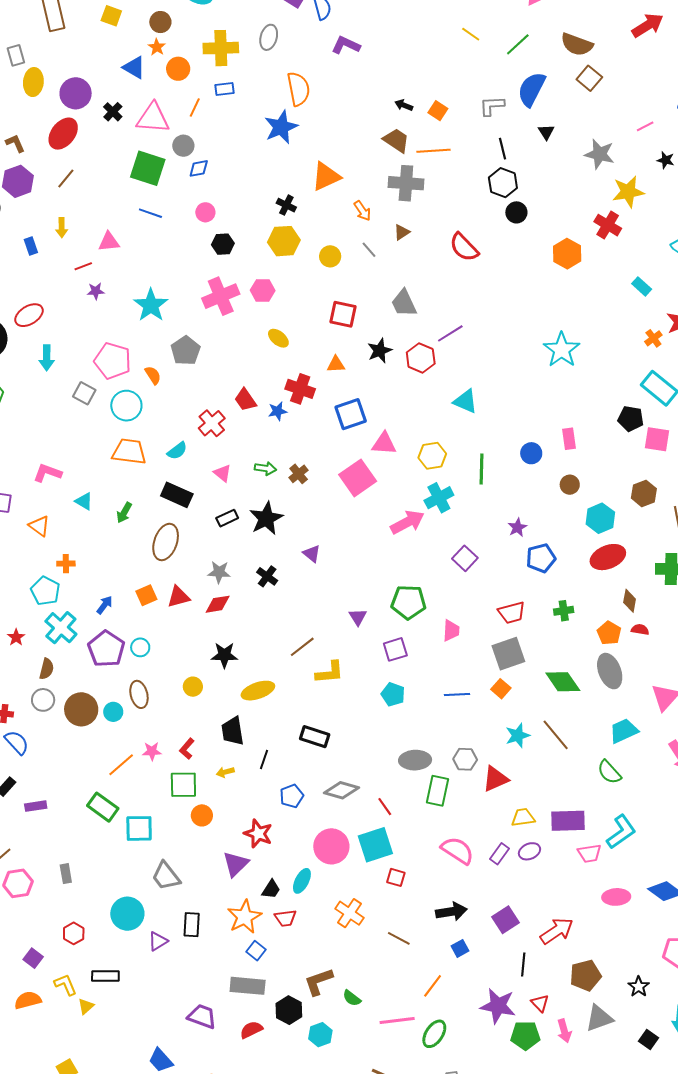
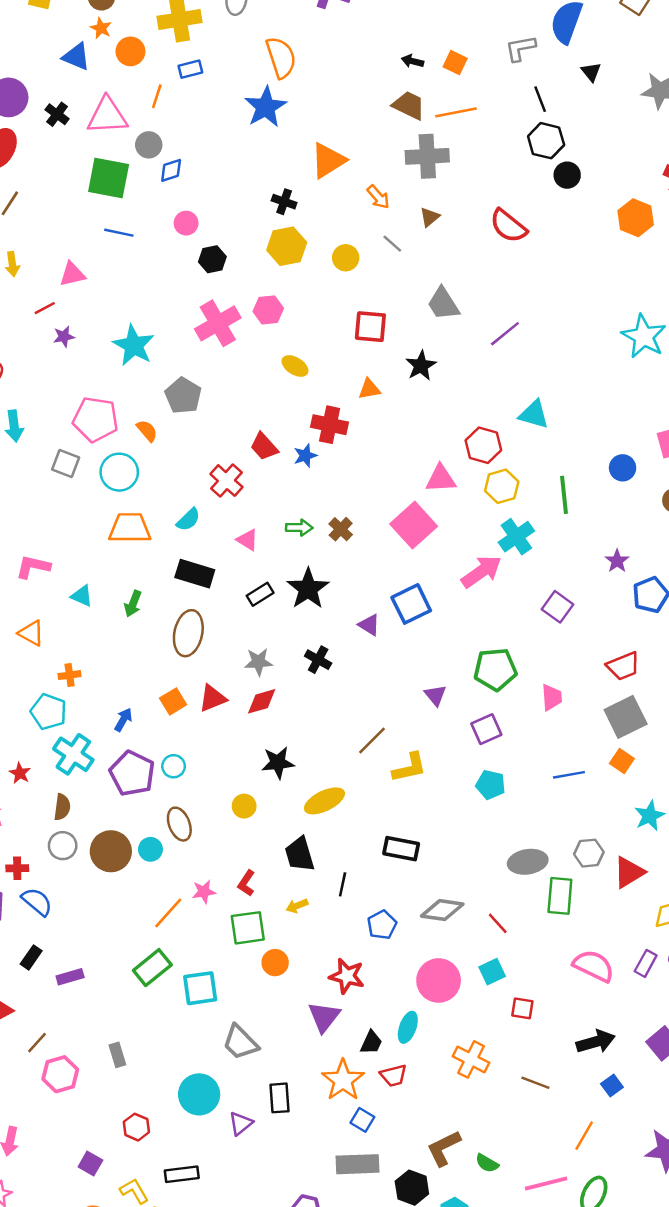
red hexagon: (421, 358) -> (483, 445), moved
blue square: (351, 414) -> (411, 604), moved
green rectangle: (103, 807) -> (152, 968), turned -68
cyan square: (375, 845) -> (492, 972), size x0.6

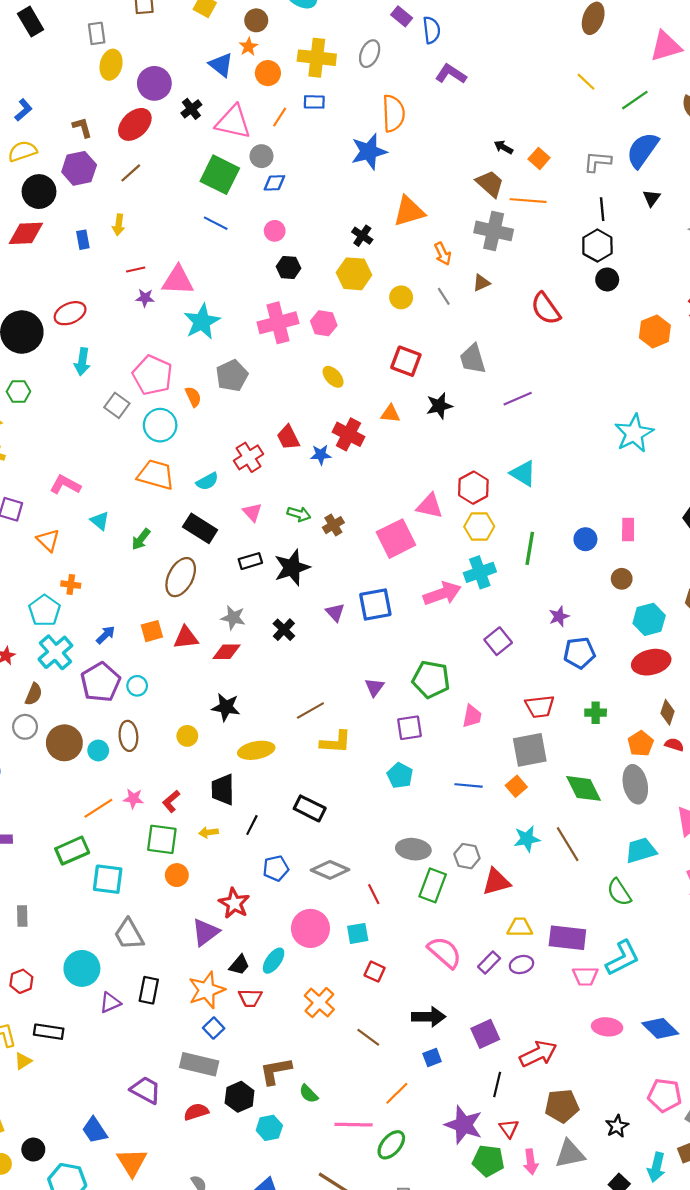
pink triangle: (72, 274) -> (178, 280), moved, size x1.4

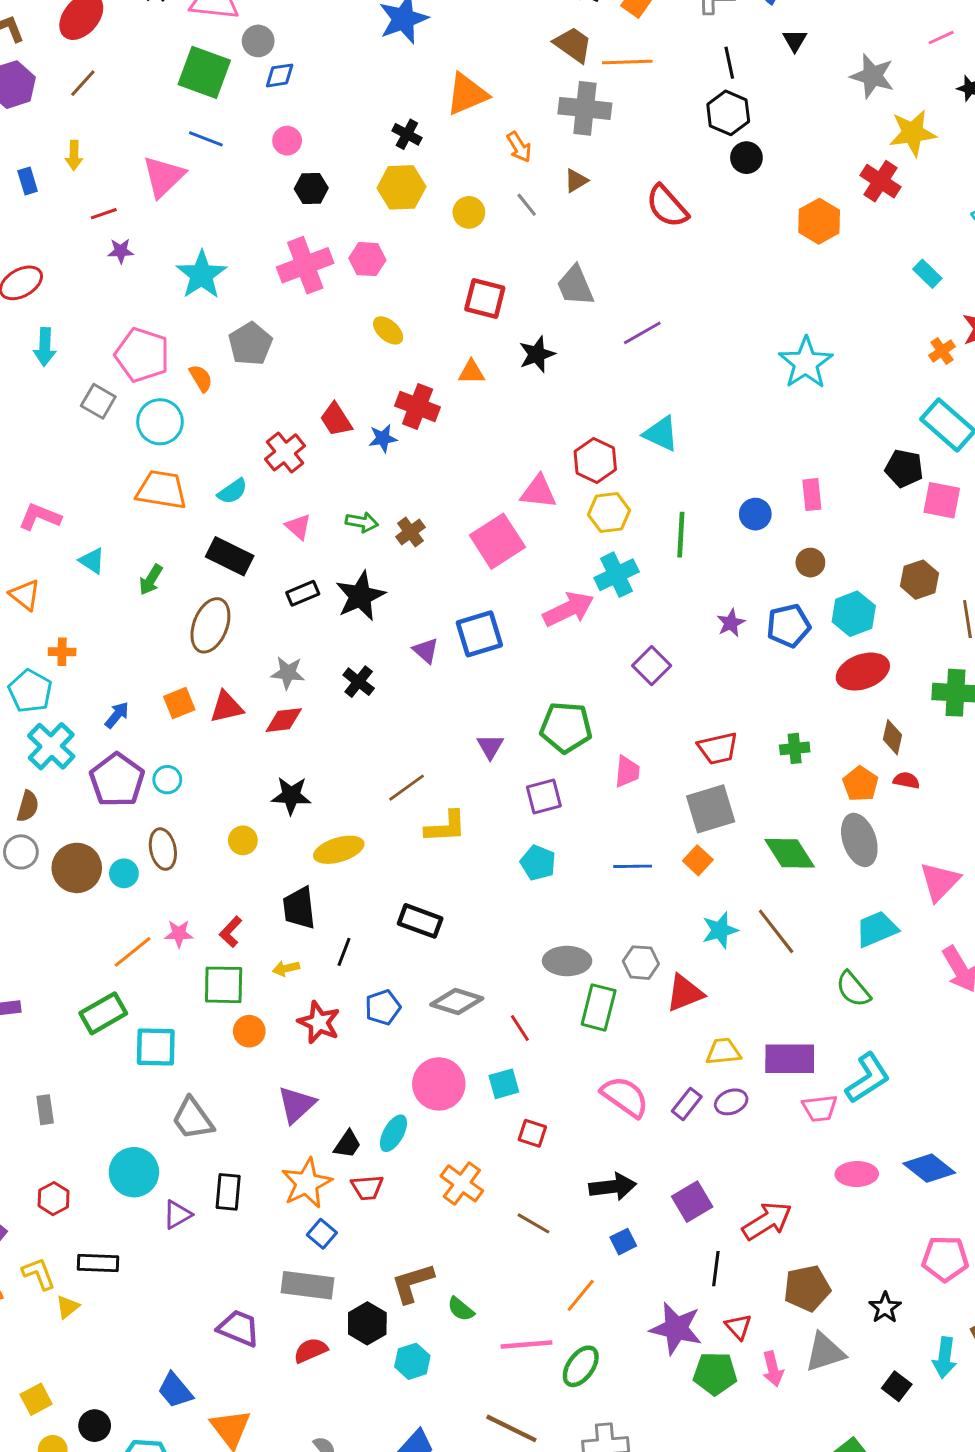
pink triangle: (178, 280) -> (164, 176), moved, turned -40
blue pentagon: (579, 653) -> (788, 626), moved
red star: (234, 903) -> (319, 1022), moved

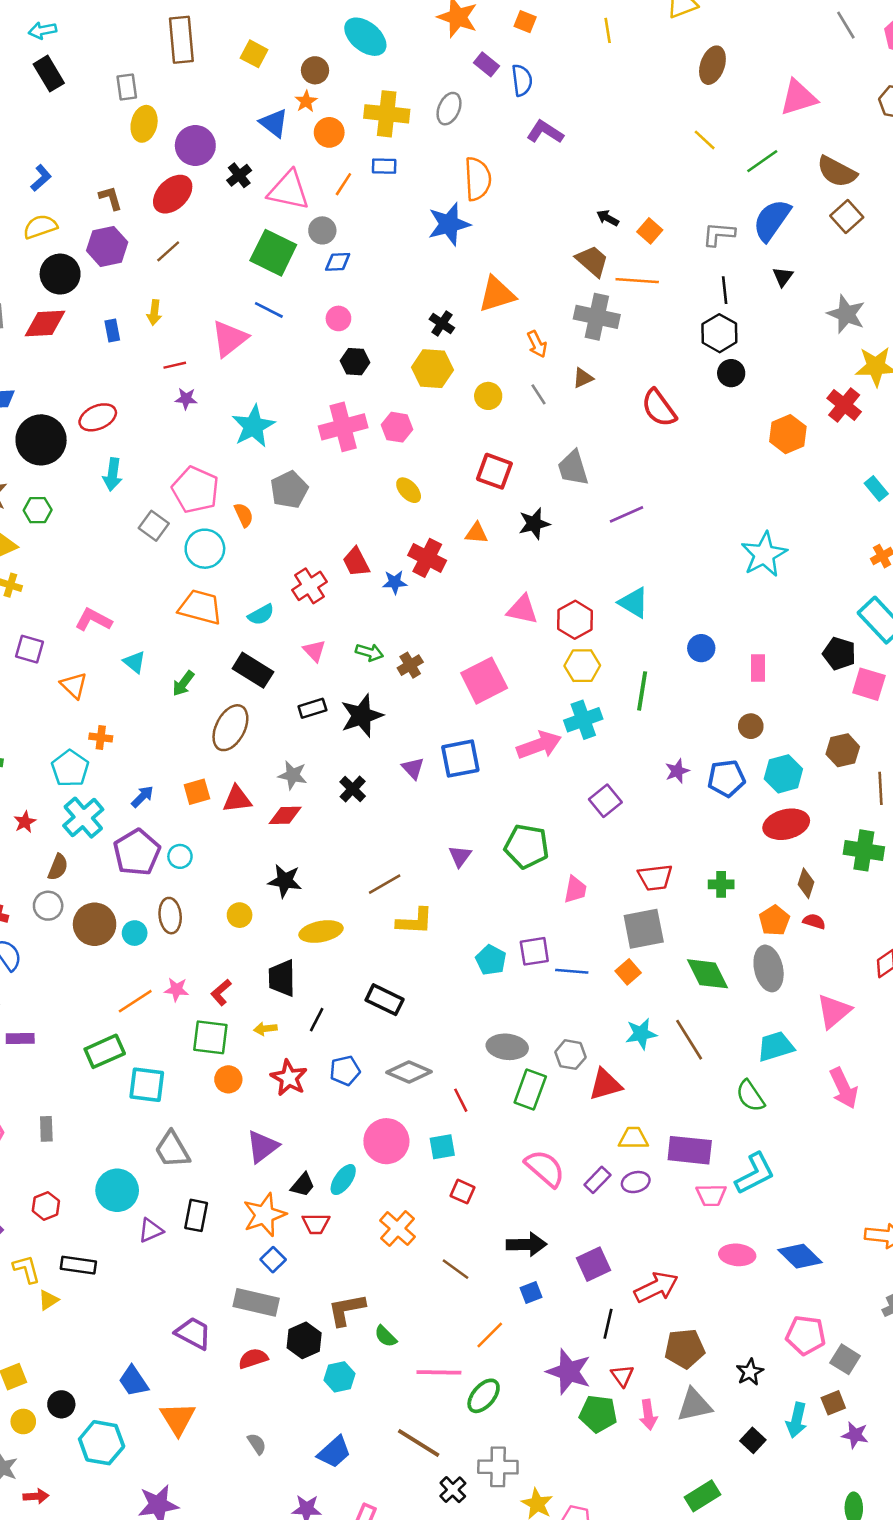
pink triangle: (538, 492) -> (522, 609), moved
blue circle: (755, 514) -> (701, 648), moved
purple square: (544, 796) -> (534, 951), moved

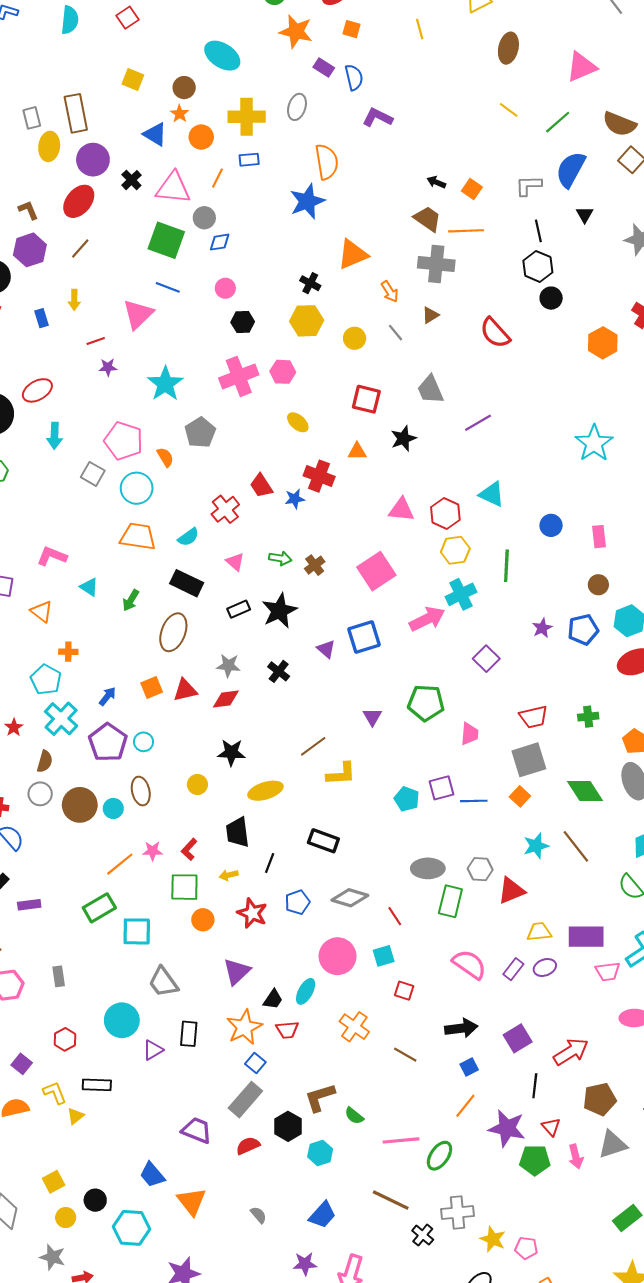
brown rectangle: (181, 40) -> (76, 113), moved
gray rectangle: (256, 1302) -> (245, 1100), turned -56
orange line: (490, 1335) -> (465, 1106), moved

